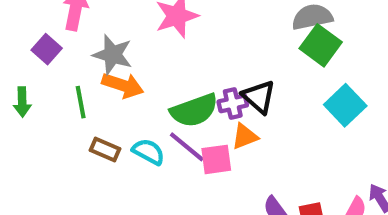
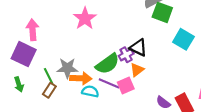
purple square: (47, 49) -> (24, 54), size x1.6
gray star: (113, 55) -> (67, 68), moved
orange arrow: (123, 85) -> (81, 78), moved
brown rectangle: (105, 150) -> (49, 90), moved, turned -64

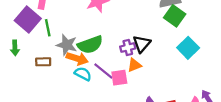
black triangle: (138, 48) -> (142, 44), turned 30
green semicircle: (107, 64) -> (90, 45), moved
green line: (49, 76) -> (48, 28), moved
brown rectangle: (49, 90) -> (43, 62), turned 40

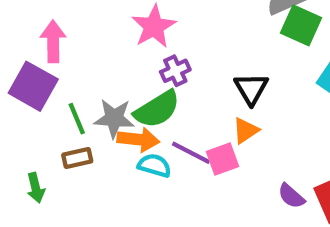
green line: (48, 28) -> (77, 119), moved
green arrow: (15, 48) -> (36, 188), moved
purple cross: (128, 48) -> (175, 71), moved

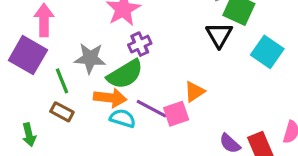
black triangle: (251, 89) -> (219, 35), moved
gray star: (114, 118) -> (90, 58), moved
brown rectangle: (77, 158) -> (62, 112), turned 40

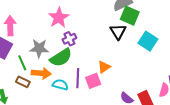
orange arrow: (110, 98) -> (41, 73), moved
purple line: (151, 109) -> (78, 78), turned 66

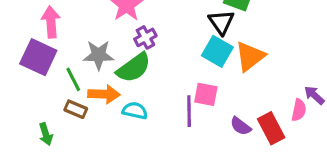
cyan square: (148, 41) -> (217, 51), moved
orange triangle: (104, 67) -> (250, 56), moved, size x1.5
purple line: (78, 78) -> (189, 111), moved
pink square: (93, 81) -> (206, 94), moved, turned 35

